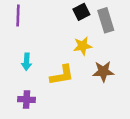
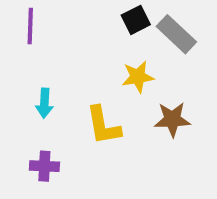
gray rectangle: (106, 20) -> (176, 34), turned -30
yellow L-shape: (62, 75) -> (103, 126), turned 90

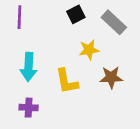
black square: (136, 20) -> (76, 14), moved
cyan arrow: (44, 103) -> (29, 67), size x1.5

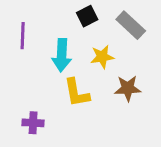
purple line: (19, 17) -> (23, 36), moved
cyan arrow: (29, 67) -> (62, 55), moved

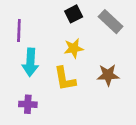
cyan arrow: (62, 55) -> (30, 62), moved
yellow star: (102, 57) -> (74, 48), moved

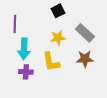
gray rectangle: (111, 22) -> (85, 33), moved
purple cross: (28, 104) -> (26, 72), moved

